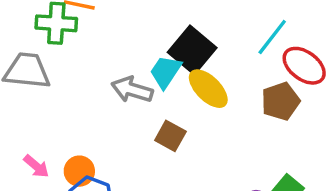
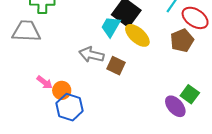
gray arrow: (132, 90) -> (91, 55), moved
pink arrow: (36, 166) -> (45, 82), moved

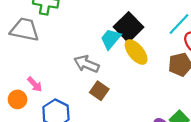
brown square: (116, 66) -> (99, 91), moved
orange circle: (62, 90) -> (17, 99), moved

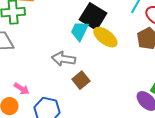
brown square: (99, 91) -> (81, 80), turned 30

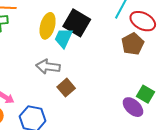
yellow ellipse: (105, 37) -> (48, 26), moved, turned 70

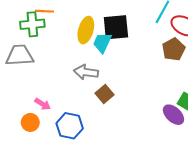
black square: (77, 23) -> (116, 27), turned -36

